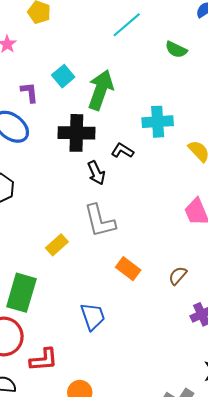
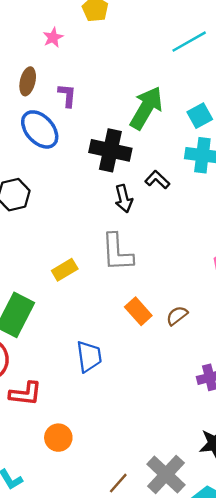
cyan square: (63, 76) -> (200, 116), moved
brown semicircle: (178, 276) -> (177, 316), moved

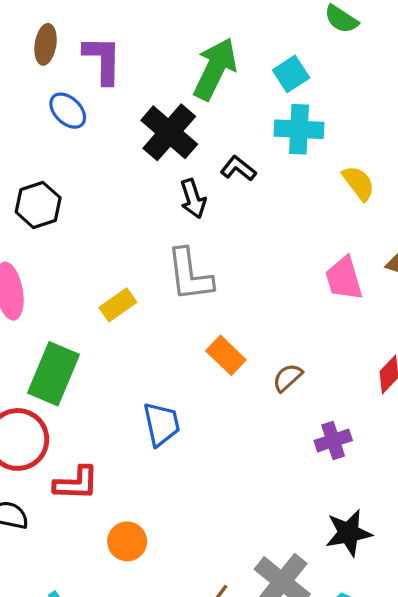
purple L-shape: (67, 95) -> (103, 60), size x1.5
blue ellipse: (40, 129) -> (68, 111), size x0.7
black cross: (110, 150) -> (169, 132), turned 33
brown semicircle: (177, 316) -> (287, 378), moved

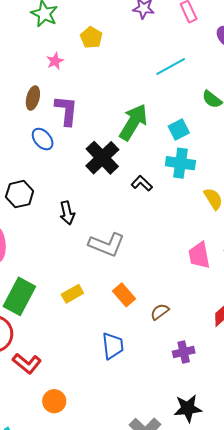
black arrow: (193, 199) -> (67, 213), moved
gray L-shape: (190, 275) -> (107, 245), turned -66
yellow rectangle: (118, 305) -> (72, 294), moved
blue trapezoid: (161, 424) -> (113, 346), moved
red L-shape: (76, 483) -> (27, 363), turned 32

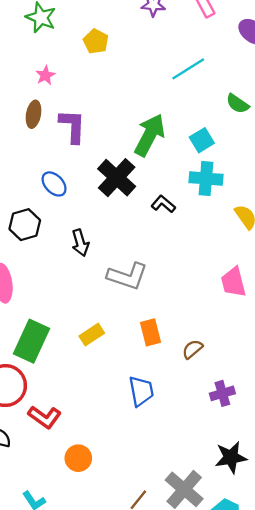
pink star: (55, 61) -> (45, 75), moved
blue ellipse: (43, 139) -> (54, 184), moved
orange rectangle: (124, 295) -> (150, 332), turned 30

